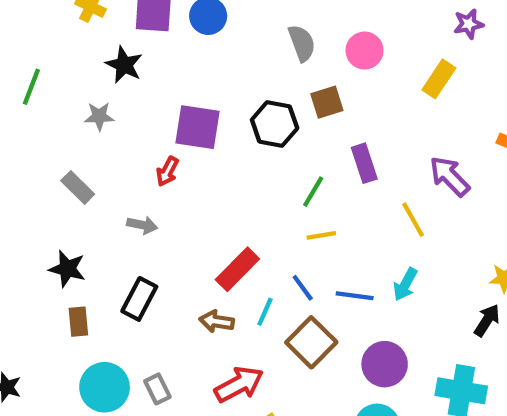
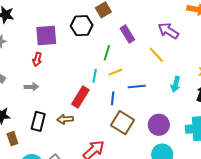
cyan arrow: (405, 284) -> (176, 84), moved
blue line: (303, 288) -> (113, 98), turned 56
blue line: (355, 296) -> (137, 86), moved
cyan line: (265, 312) -> (95, 76), moved
brown arrow: (217, 321) -> (65, 119), moved

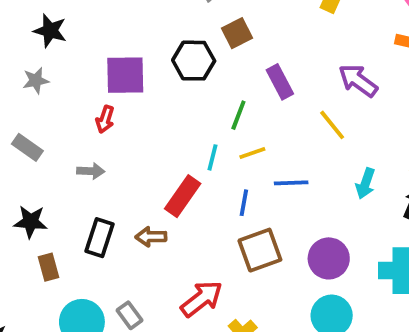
brown square: (123, 123) -> (260, 250), turned 35

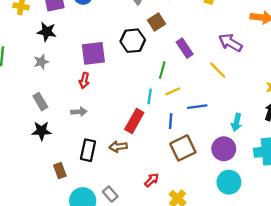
gray rectangle: (27, 147) -> (40, 102), turned 30
cyan arrow: (366, 183) -> (236, 122), moved
black star: (31, 222) -> (42, 131), moved
red arrow: (202, 299) -> (152, 180), size x0.6

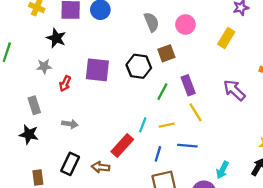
green line: (162, 70) -> (162, 92), moved
yellow line: (218, 70) -> (195, 112), moved
red arrow: (84, 80) -> (65, 84), moved

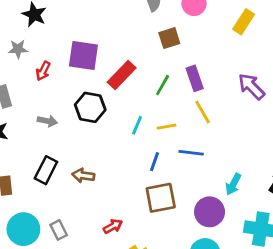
black hexagon: (139, 66) -> (90, 107), moved
red rectangle: (122, 146) -> (122, 75), moved

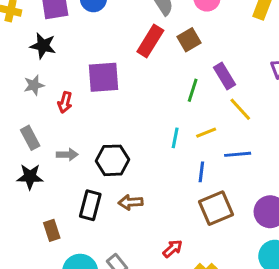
red rectangle: (122, 75) -> (150, 41), moved
black hexagon: (90, 107) -> (112, 160), moved
gray arrow: (47, 121) -> (67, 155), moved

